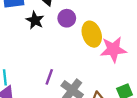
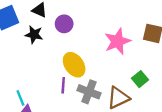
yellow ellipse: (92, 34) -> (74, 65), moved

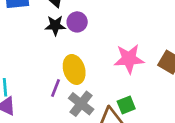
black star: (34, 35) -> (55, 25), moved, turned -30
green square: (140, 79) -> (126, 105), moved

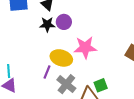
pink star: (129, 59) -> (85, 48), moved
yellow ellipse: (74, 69) -> (61, 58), turned -55

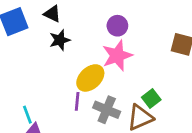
purple circle: (64, 22) -> (117, 26), moved
yellow ellipse: (61, 58) -> (90, 78), turned -45

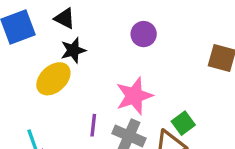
pink star: (117, 56) -> (134, 96), moved
yellow ellipse: (90, 78) -> (53, 79), moved

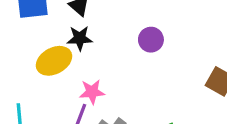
pink star: (134, 96) -> (92, 92), moved, size x0.7

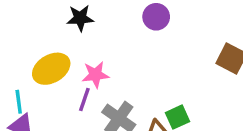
yellow ellipse: (54, 61) -> (51, 69), moved

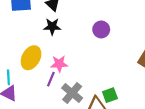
yellow ellipse: (51, 69) -> (31, 58), turned -35

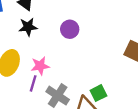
purple circle: (101, 29) -> (70, 29), moved

